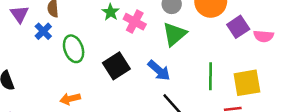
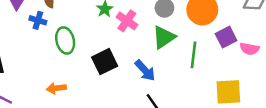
blue cross: (43, 31) -> (38, 20), turned -35
green line: (211, 76) -> (194, 55), moved

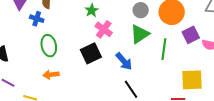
pink cross: (127, 21) -> (104, 29), moved
green ellipse: (65, 40) -> (49, 46), moved

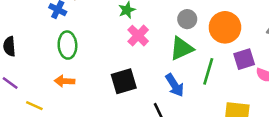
black square: (91, 53) -> (124, 81), moved
blue arrow: (124, 61) -> (175, 85), moved

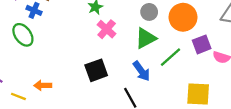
green ellipse: (67, 45) -> (23, 35), moved, turned -30
green line: (208, 71) -> (171, 57), turned 35
orange arrow: (65, 81) -> (43, 85), moved

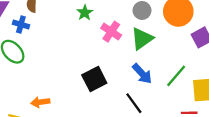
pink cross: (107, 29) -> (111, 32), moved
green line: (171, 57) -> (176, 76), moved

